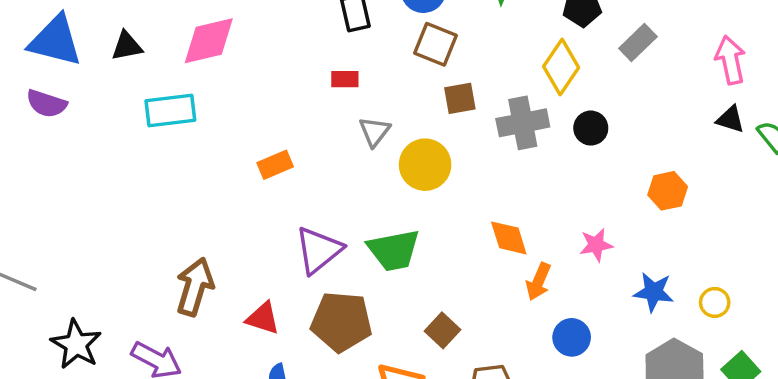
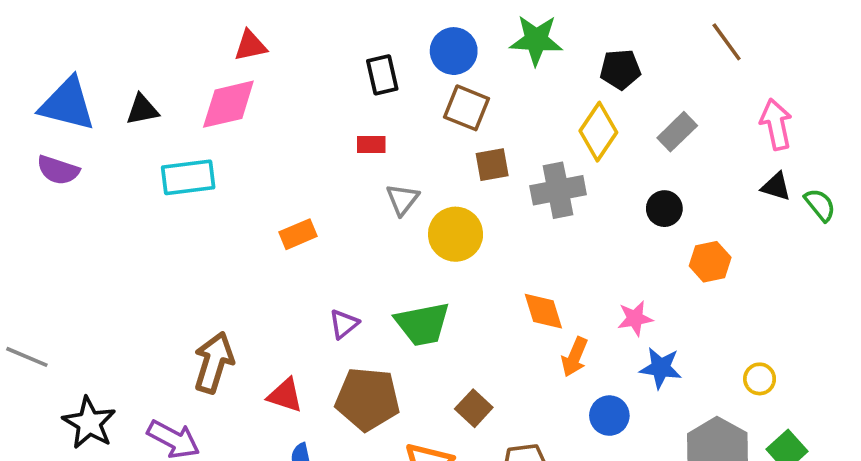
gray rectangle: (638, 43) -> (677, 132), moved
black circle: (591, 128) -> (664, 209), moved
purple triangle: (319, 250) -> (344, 324), size x0.6
blue star: (654, 292) -> (661, 368), moved

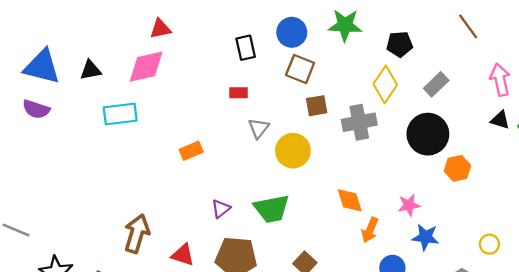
black circle: (664, 209) -> (428, 134), size x1.8

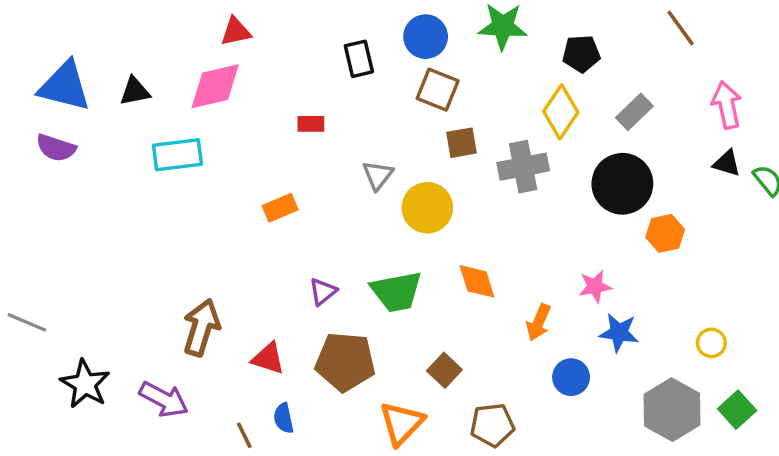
red rectangle: (239, 93) -> (311, 124), moved
orange diamond: (350, 200) -> (477, 281), moved

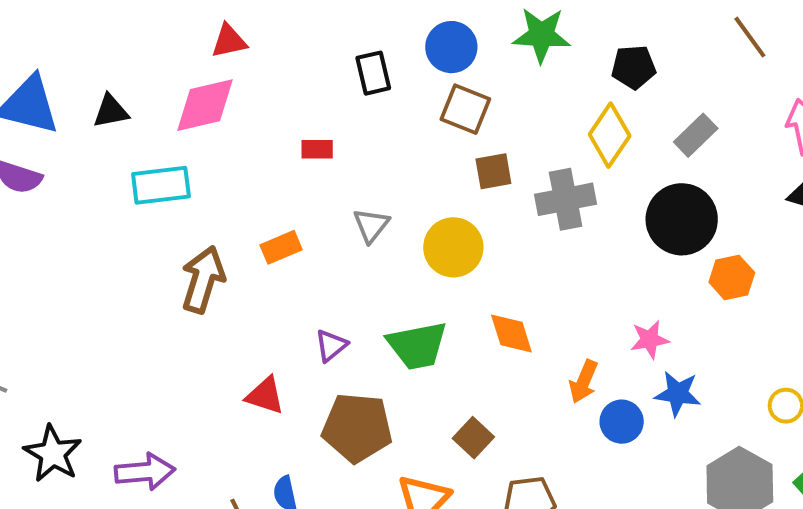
gray triangle: (378, 175) -> (371, 225), moved
brown arrow: (201, 327) -> (203, 279), moved
red triangle: (268, 358) -> (265, 396), moved
blue circle: (571, 377) -> (622, 422), moved
purple arrow: (164, 399) -> (145, 472), turned -33

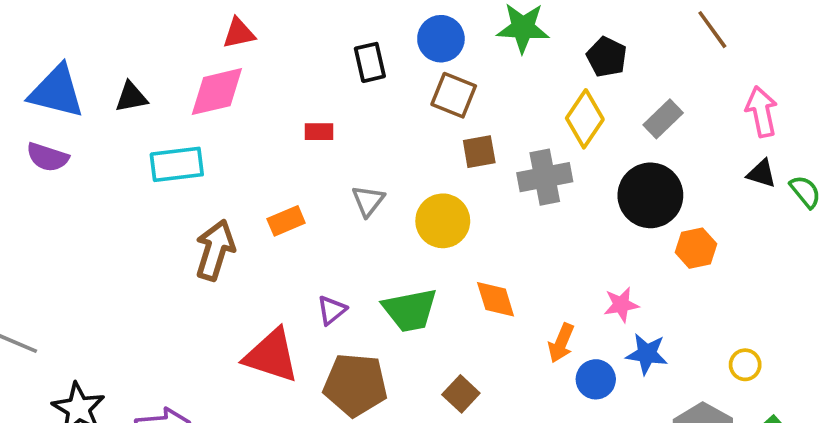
black pentagon: (634, 67) -> (607, 57), turned 30
red triangle: (265, 396) -> (272, 356), size x1.6

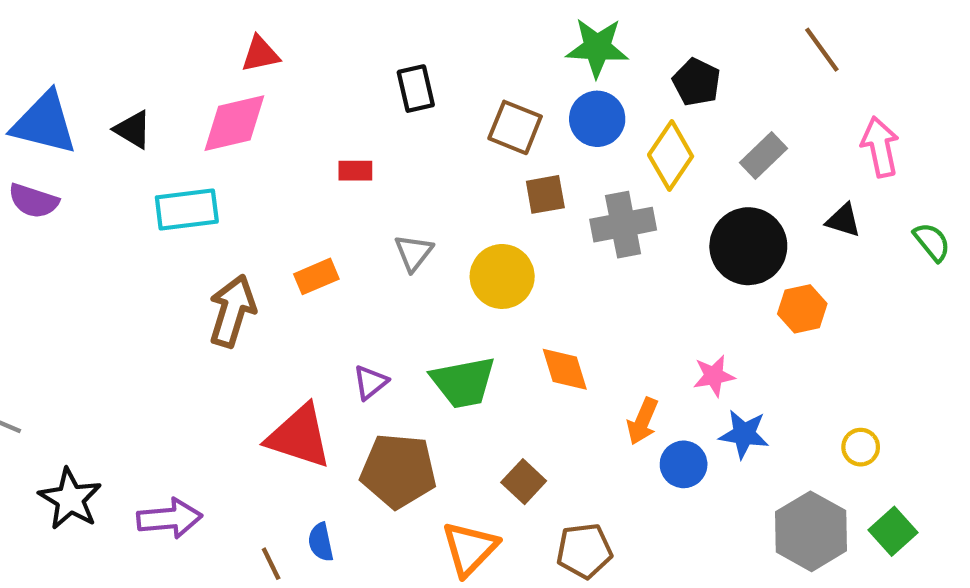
blue circle: (441, 39) -> (597, 119), moved
black triangle: (131, 97) -> (133, 130), turned 42
black triangle: (762, 174) -> (843, 220), moved

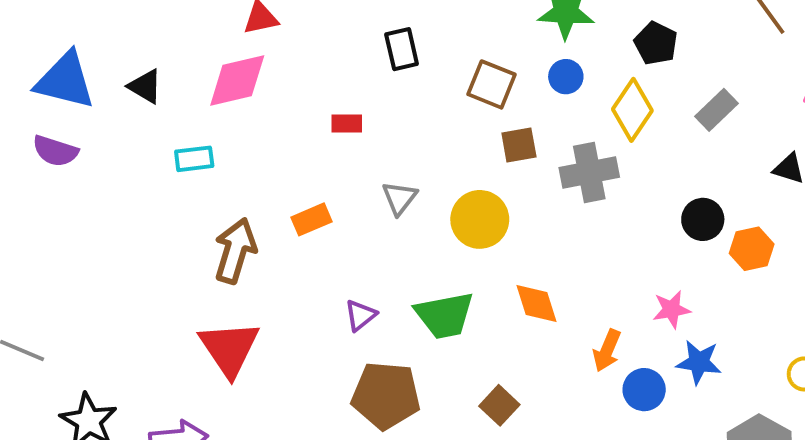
blue circle: (597, 119) -> (566, 77), size x0.7
cyan rectangle: (187, 210) -> (194, 159), size x0.7
black circle: (748, 246) -> (703, 219), moved, size x0.6
red triangle: (299, 436) -> (229, 349), moved, turned 38

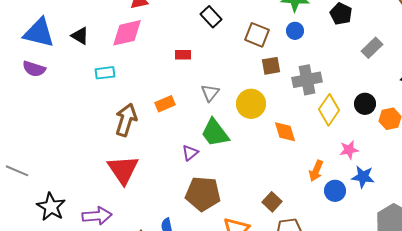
black rectangle: (402, 49) -> (211, 17), turned -30
yellow diamond: (632, 110) -> (329, 110), moved
orange diamond: (536, 304) -> (285, 132), moved
green trapezoid: (445, 315) -> (215, 133), moved, turned 64
brown square: (499, 405) -> (272, 202), moved

